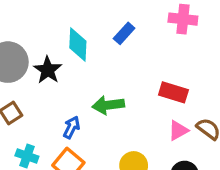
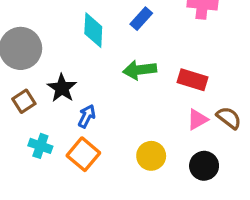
black star: (48, 70) -> (62, 88), moved
green arrow: (108, 105) -> (140, 70), moved

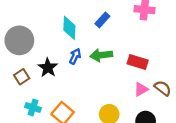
blue arrow: (87, 116) -> (75, 56), moved

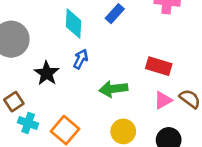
green arrow: (101, 55) -> (113, 89), moved
brown square: (22, 77) -> (14, 102), moved

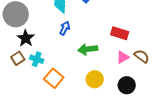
black star: (47, 73) -> (26, 38), moved
cyan cross: (28, 123) -> (37, 59), moved

